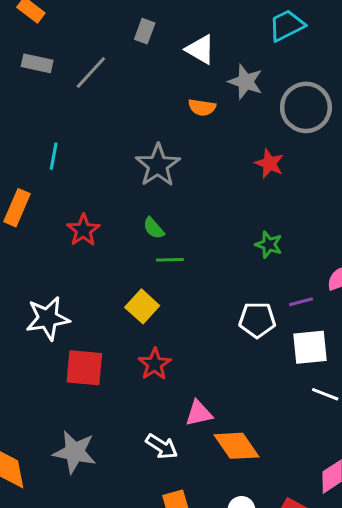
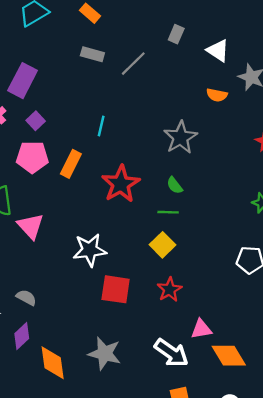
red star: (83, 230) -> (121, 184), size x1.5
green line: (170, 260) -> (168, 212), moved
white arrow: (162, 446) -> (171, 353), size x1.4

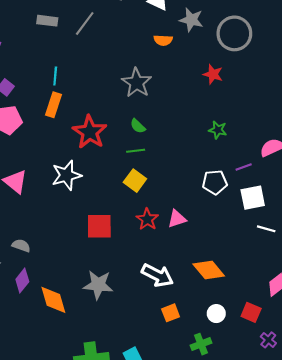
cyan line: (101, 126) -> (55, 76), moved
orange rectangle: (71, 164) -> (53, 105), moved
white star: (90, 250) -> (66, 175), moved
pink triangle: (201, 329) -> (177, 219), moved

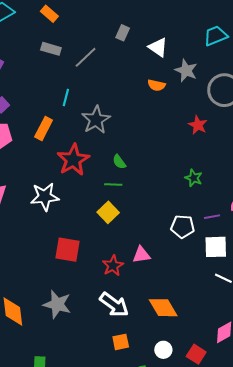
cyan line: (55, 76) -> (66, 97), moved
gray star: (137, 83) -> (96, 120), moved
red star: (147, 219) -> (113, 266), moved

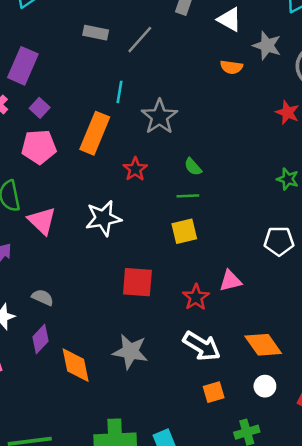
orange rectangle: (44, 129) -> (95, 133), size x1.4
red star: (73, 160) -> (135, 169), size x0.6
yellow square: (108, 212) -> (184, 231), turned 35
white circle: (163, 350) -> (265, 386), moved

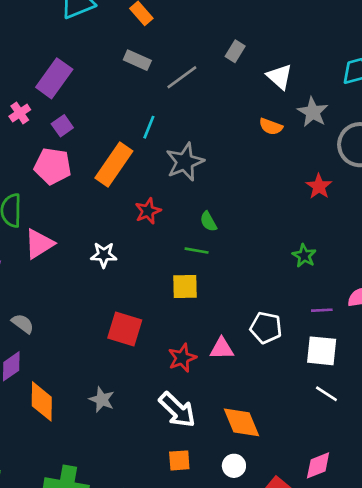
white star: (103, 218) -> (104, 255), size x0.7
pink triangle: (42, 221) -> (39, 244), turned 32
white pentagon: (279, 241) -> (266, 328), moved
gray star: (130, 352) -> (102, 400), size x0.7

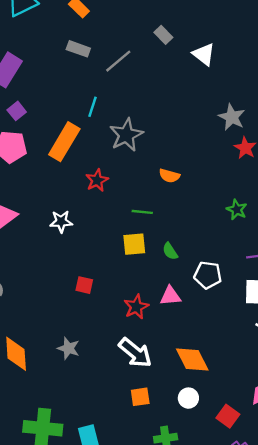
gray rectangle: (235, 51) -> (163, 35), turned -72
gray star: (313, 112) -> (232, 117), moved
orange semicircle: (271, 127) -> (169, 176), moved
green semicircle: (208, 221) -> (170, 251), moved
red square: (125, 329) -> (84, 285), size x0.6

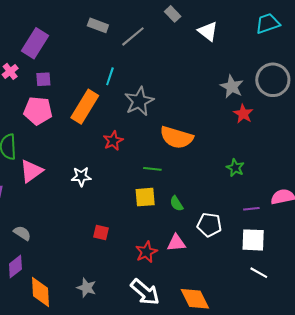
purple square: (17, 111) -> (43, 79), turned 35
orange semicircle: (169, 176) -> (177, 137), size x1.8

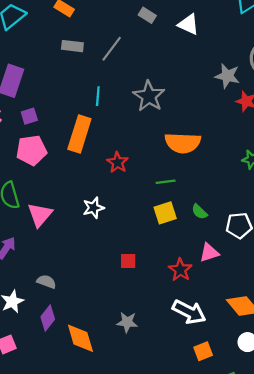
gray star: (139, 101) -> (149, 96), moved

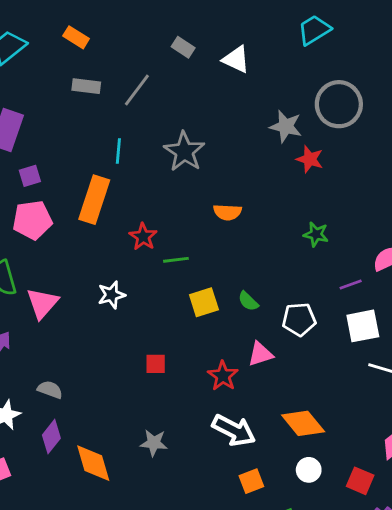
orange semicircle: (183, 143) -> (227, 212), size x0.6
green line: (166, 182) -> (176, 260), moved

